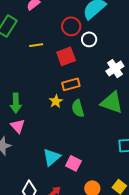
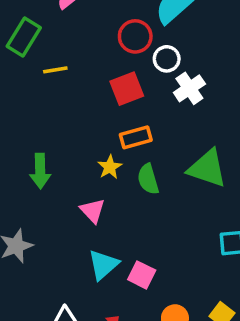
yellow line: (36, 45) -> (55, 70), moved
white cross: (115, 69) -> (189, 88), moved
pink triangle: (18, 126) -> (93, 211), moved

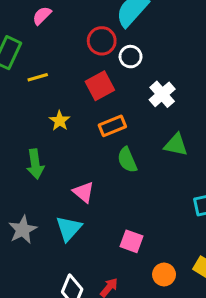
white cross: (189, 88) -> (162, 94), moved
yellow star: (110, 167) -> (60, 121), moved
green triangle: (207, 168) -> (176, 145), size x0.7
cyan triangle: (103, 265) -> (69, 228), moved

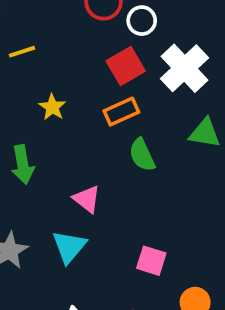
red square: (100, 86) -> (126, 66), moved
white cross: (162, 94) -> (184, 68), size x1.4

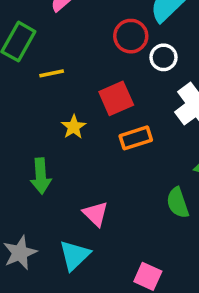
red square: (126, 66) -> (116, 98), moved
green semicircle: (142, 155) -> (178, 203), moved

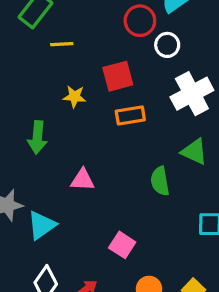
yellow star: (74, 127) -> (75, 97), turned 30
pink triangle: (95, 214) -> (83, 180), turned -50
cyan triangle: (75, 255) -> (42, 225), moved

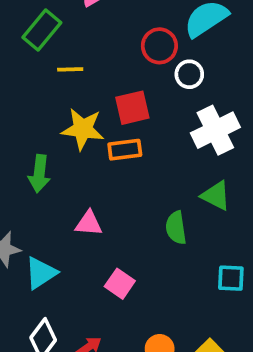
yellow star: (75, 97) -> (83, 129), size x1.6
orange rectangle: (130, 115) -> (125, 150), moved
pink square: (122, 245) -> (120, 284), moved

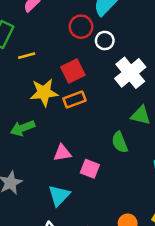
green arrow: (39, 174) -> (23, 128), turned 75
cyan triangle: (41, 273) -> (59, 195), moved
pink square: (120, 284) -> (90, 169), moved

